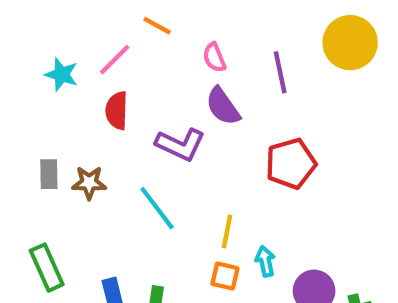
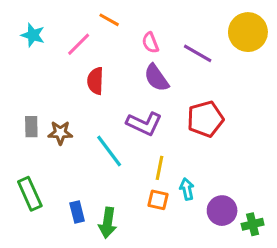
purple line: (280, 72) -> (198, 53), turned -48
cyan star: (62, 74) -> (33, 35), moved
red semicircle: (117, 111) -> (95, 81), moved
purple L-shape: (180, 144) -> (144, 124), moved

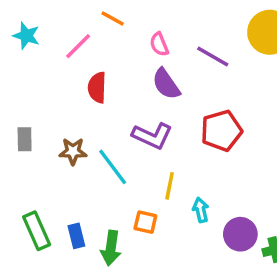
brown star: (60, 133) -> (73, 151), moved
green rectangle: (30, 194) -> (37, 231), moved
orange square: (158, 200) -> (145, 222), moved

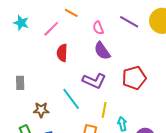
purple line: (213, 56) -> (129, 22), moved
brown star: (73, 151) -> (41, 110), moved

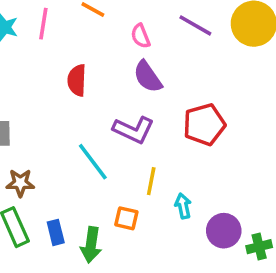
pink line: (51, 29) -> (43, 24), moved, turned -36
brown star: (41, 110) -> (20, 183), moved

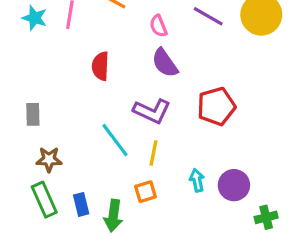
yellow line: (151, 181) -> (154, 153), moved
orange square: (126, 218) -> (145, 192), turned -30
purple circle: (224, 231) -> (234, 185), moved

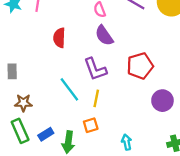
purple L-shape: (152, 111) -> (95, 69), turned 45
cyan arrow: (197, 180) -> (127, 142), moved
purple circle: (234, 185) -> (162, 101), moved
blue rectangle: (81, 204) -> (46, 134), turned 72

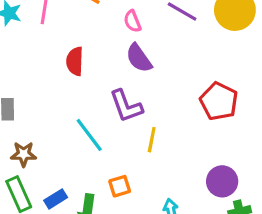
red pentagon: (140, 66) -> (219, 101), moved, turned -30
yellow line: (96, 98) -> (152, 140), moved
purple circle: (162, 101) -> (222, 181), moved

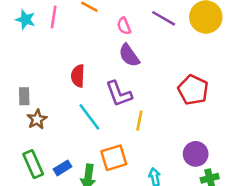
red semicircle: (75, 61) -> (78, 76), moved
brown star: (24, 154) -> (37, 119), moved, turned -30
orange square: (120, 186) -> (114, 158), size x1.5

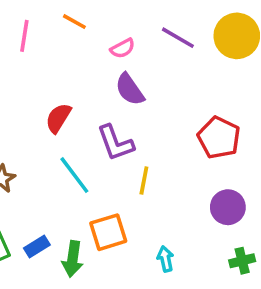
pink semicircle: (124, 26) -> (123, 48), turned -96
red semicircle: (78, 76) -> (58, 118), turned 30
purple circle: (196, 154) -> (228, 207), moved

